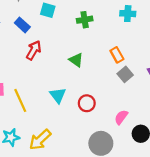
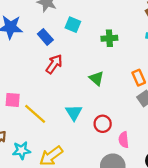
yellow line: (20, 100) -> (35, 114), turned -30
pink semicircle: (121, 117) -> (124, 140), moved, turned -49

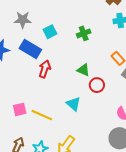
cyan square: (73, 25) -> (50, 32), turned -32
blue rectangle: (45, 37) -> (30, 49), size x1.5
red circle: (103, 124) -> (97, 85), moved

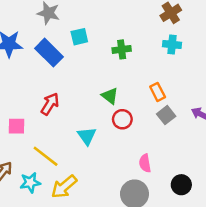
red arrow: (45, 69) -> (50, 104), moved
yellow line: (42, 115) -> (46, 156), moved

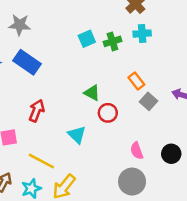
cyan square: (79, 37) -> (87, 39), moved
green cross: (122, 49) -> (112, 41), moved
black circle: (181, 185) -> (171, 154), moved

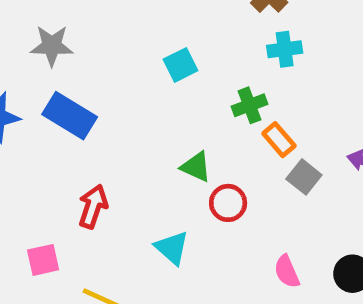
green cross: (112, 41) -> (250, 105), moved

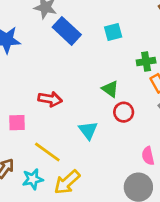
blue rectangle: (70, 116) -> (67, 31), moved
red arrow: (93, 206) -> (50, 99), turned 70

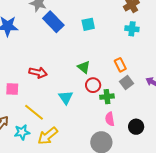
green cross: (146, 62) -> (107, 97), moved

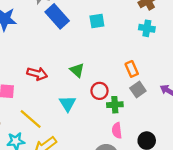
green triangle: (84, 67) -> (77, 70), moved

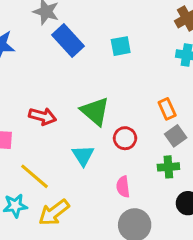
green triangle: (77, 70) -> (95, 111), size x1.5
green cross: (115, 105) -> (168, 167), moved
pink semicircle: (117, 130) -> (123, 187), moved

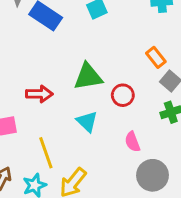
green triangle: (95, 111) -> (88, 77), turned -36
yellow line: (34, 176) -> (46, 153), turned 44

